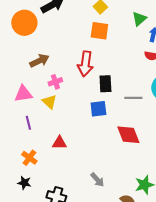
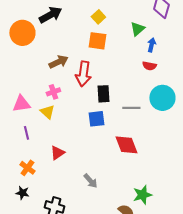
brown arrow: (39, 61) -> (58, 62), moved
red triangle: (59, 143) -> (57, 153), turned -35
gray arrow: (97, 180) -> (90, 181), moved

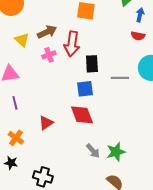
pink cross: (53, 92) -> (49, 55), moved
yellow triangle: (47, 112) -> (22, 40), moved
red diamond: (126, 145) -> (82, 115), moved
gray arrow: (90, 181) -> (93, 151), moved
green star: (142, 195) -> (116, 152), moved

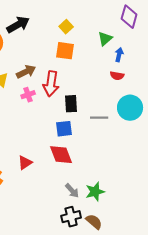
black cross: (43, 177) -> (71, 217), moved, turned -30

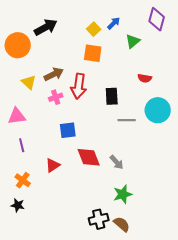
blue arrow: (119, 55) -> (114, 23), moved, turned 32
black rectangle: (71, 104) -> (112, 96), moved
blue square: (64, 129) -> (68, 130), moved
gray arrow: (72, 191) -> (117, 162), moved

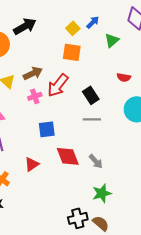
red arrow: (79, 86) -> (58, 85), turned 30
black rectangle: (112, 96) -> (91, 95), turned -30
gray line: (127, 120) -> (92, 119), moved

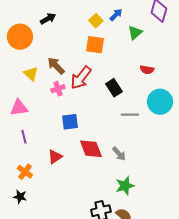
black arrow: (25, 26) -> (48, 19), size x0.7
brown arrow: (33, 73) -> (56, 66), turned -108
gray line: (92, 119) -> (130, 115), moved

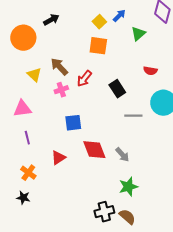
red arrow: (81, 78) -> (84, 79), size x0.7

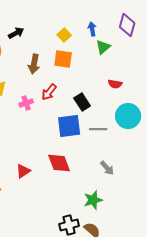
blue arrow: (119, 16) -> (92, 29), moved, turned -56
brown arrow: (59, 67) -> (34, 64), moved, turned -126
blue square: (73, 123) -> (69, 126), moved, size x1.4
gray arrow: (122, 155) -> (107, 168), moved

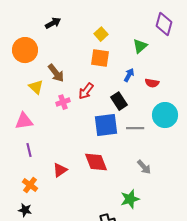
blue arrow: (92, 29) -> (129, 75), moved, turned 40
black arrow: (16, 33) -> (53, 23), moved
brown arrow: (34, 64) -> (56, 73), moved, turned -48

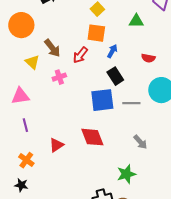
green triangle: (140, 46) -> (136, 21), turned 42
blue arrow: (129, 75) -> (112, 51), moved
red arrow: (86, 91) -> (80, 55), moved

